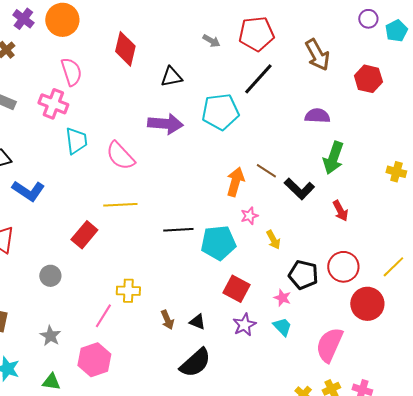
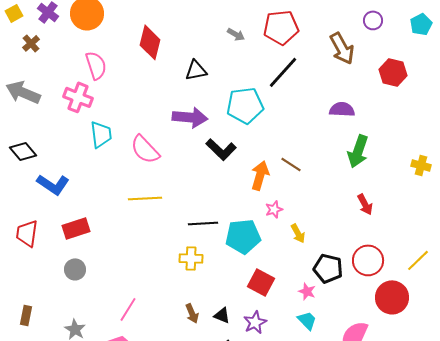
purple circle: (368, 19) -> (373, 20), moved
black L-shape: (299, 189) -> (221, 149), moved
red rectangle: (84, 235) -> (76, 228), moved, turned 32
yellow cross: (128, 291) -> (191, 258), moved
purple star: (244, 325) -> (255, 322), moved

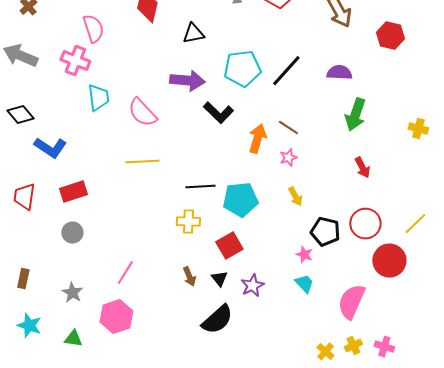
black line: (283, 72) -> (286, 71), moved
pink star: (274, 209) -> (288, 158), moved
red square: (261, 282) -> (229, 246), moved, turned 32
black triangle: (222, 315) -> (219, 279), turned 30

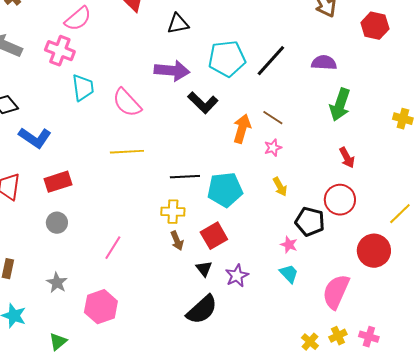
pink semicircle: (93, 29) -> (78, 19), turned 68
red circle: (365, 224) -> (340, 200), moved
pink line: (125, 273) -> (113, 248), moved
brown arrow: (189, 277) -> (177, 241), moved
green triangle: (73, 339) -> (58, 342), moved, turned -48

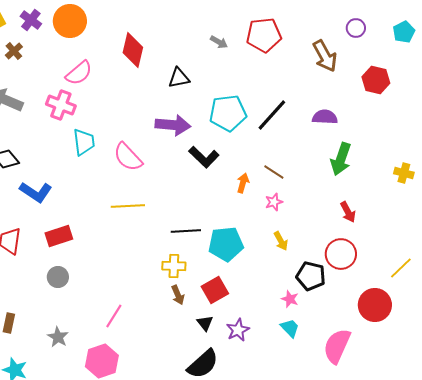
orange arrow: (242, 129) -> (243, 183), size x0.7
pink line: (113, 248) -> (114, 316), moved

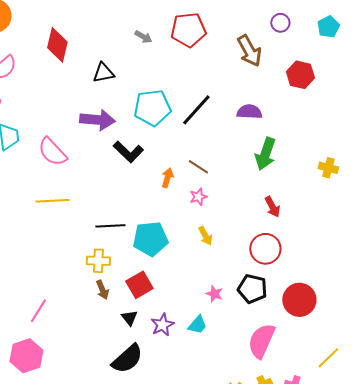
yellow line: (401, 268) -> (328, 358), moved
black pentagon: (311, 276) -> (252, 289), moved
cyan trapezoid: (290, 328) -> (197, 325), moved, turned 85

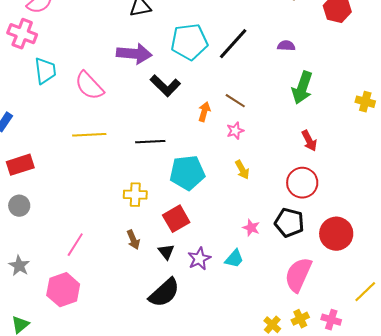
purple semicircle: (249, 112) -> (286, 46), size x0.7
black line: (110, 226) -> (150, 142), moved
brown arrow: (102, 290) -> (133, 240), moved

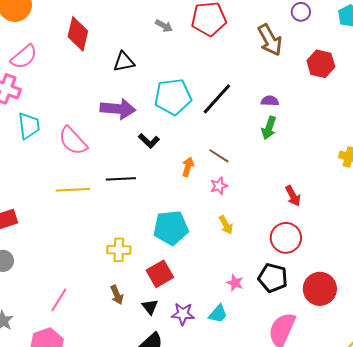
black L-shape: (165, 86) -> (149, 141), size x0.7
green arrow: (302, 88) -> (269, 128), moved, size x0.7
black line: (150, 142) -> (121, 179), moved
purple star: (199, 259) -> (183, 314), turned 30

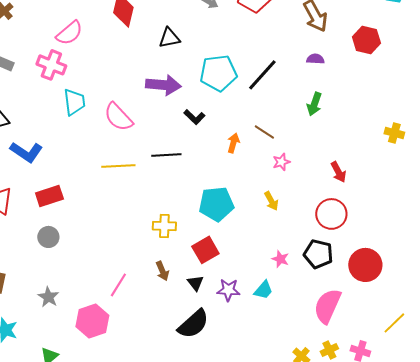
purple semicircle: (270, 101) -> (315, 59), moved
pink star: (219, 186) -> (281, 162), moved
pink line: (59, 300) -> (118, 285), moved

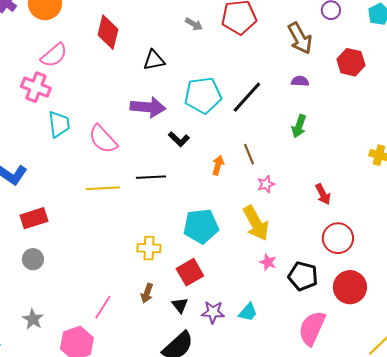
brown line: (264, 132) -> (249, 154), turned 35
yellow arrow: (271, 201) -> (256, 223), size x1.8
red circle: (331, 214) -> (338, 238), moved
pink star: (280, 259) -> (268, 262), moved
brown arrow: (162, 271) -> (147, 293), turned 42

